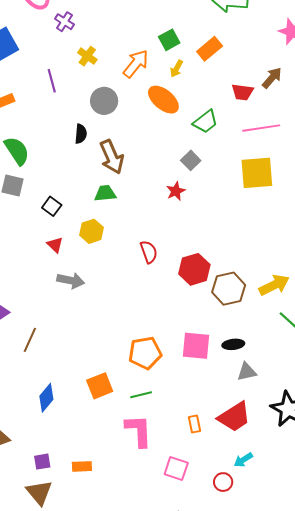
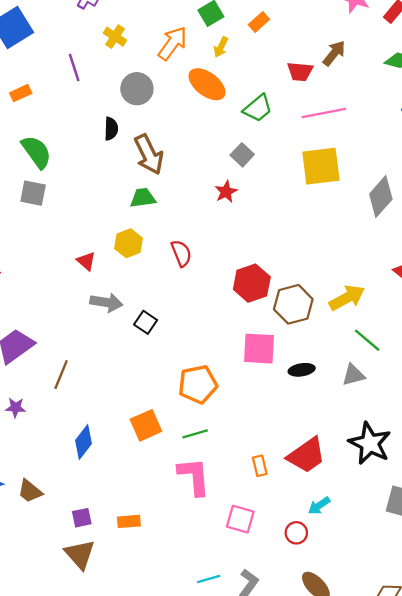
orange rectangle: (210, 49) -> (259, 22), size x0.7
black square: (52, 206) -> (146, 322), moved
red semicircle: (149, 252) -> (181, 253), moved
pink square: (196, 346) -> (259, 349), moved
gray triangle: (247, 372) -> (353, 375), moved

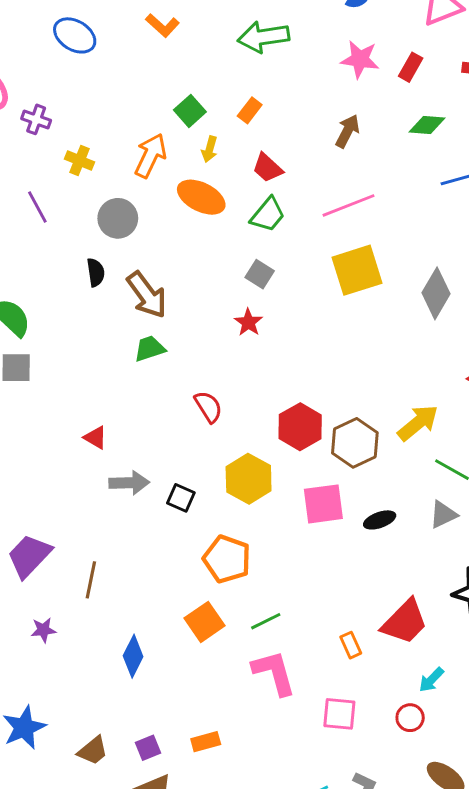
red trapezoid: (300, 72) -> (268, 168), moved, turned 48
yellow hexagon: (129, 243) -> (249, 479), moved, size x1.4
orange pentagon: (198, 384) -> (227, 559), moved, turned -30
brown trapezoid: (30, 491) -> (93, 751), moved, turned -68

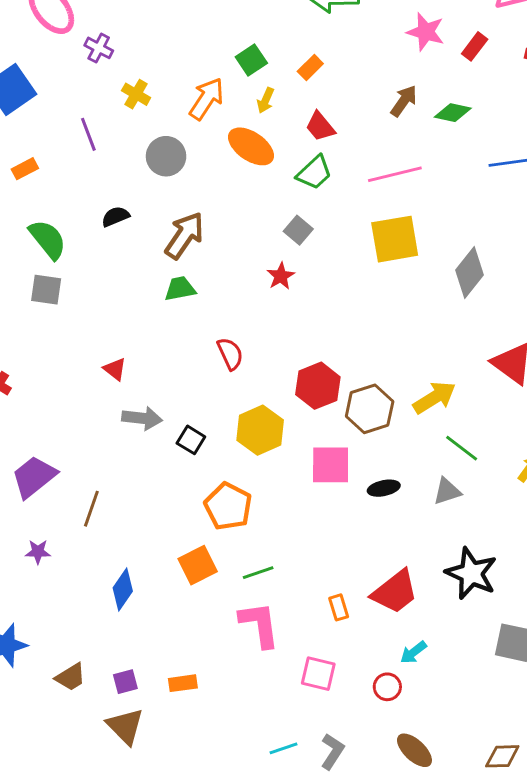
green diamond: (427, 125) -> (453, 113), moved
black semicircle: (96, 272) -> (115, 217), moved, turned -112
brown arrow: (147, 295) -> (184, 235), turned -117

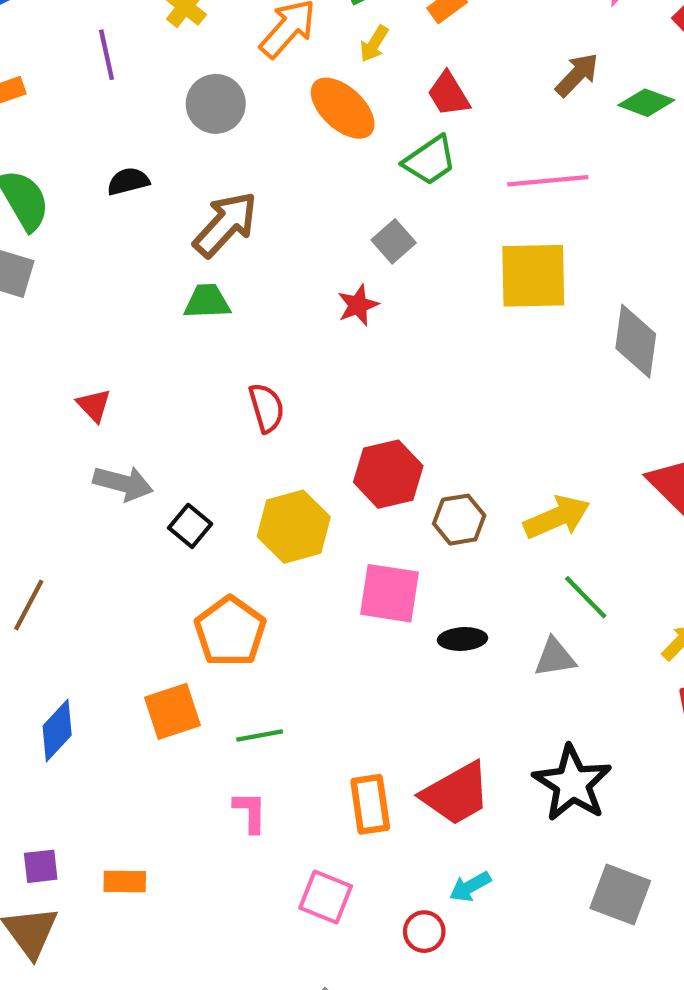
gray diamond: (469, 272) -> (636, 341), turned -39
brown hexagon: (370, 409) -> (459, 520), size x0.7
orange rectangle: (339, 607) -> (370, 804), size x1.5
pink L-shape: (259, 624) -> (250, 812), size x0.6

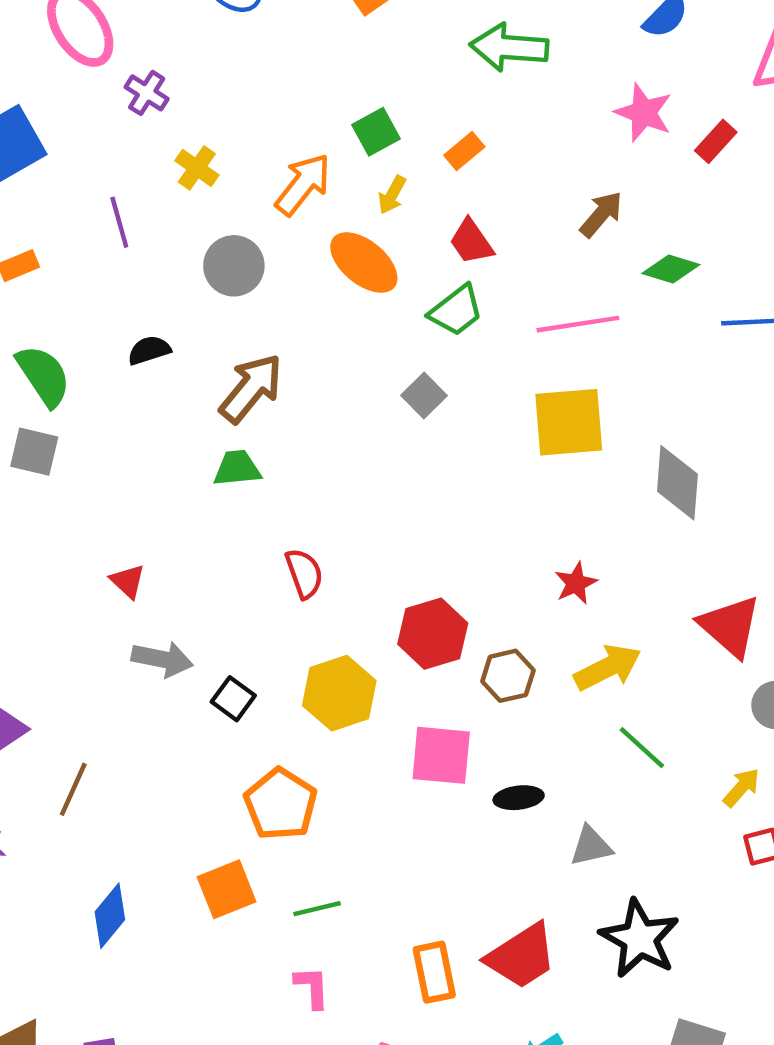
green diamond: (646, 103) -> (671, 269), moved
red star: (358, 305) -> (576, 583), moved
gray triangle: (555, 657) -> (591, 846), moved

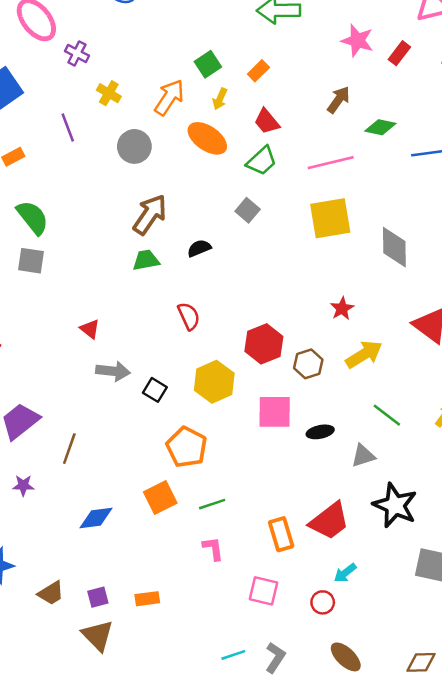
black semicircle: (149, 350) -> (199, 248), moved
green line: (642, 748) -> (387, 415), moved
blue diamond: (110, 916) -> (96, 518), turned 48

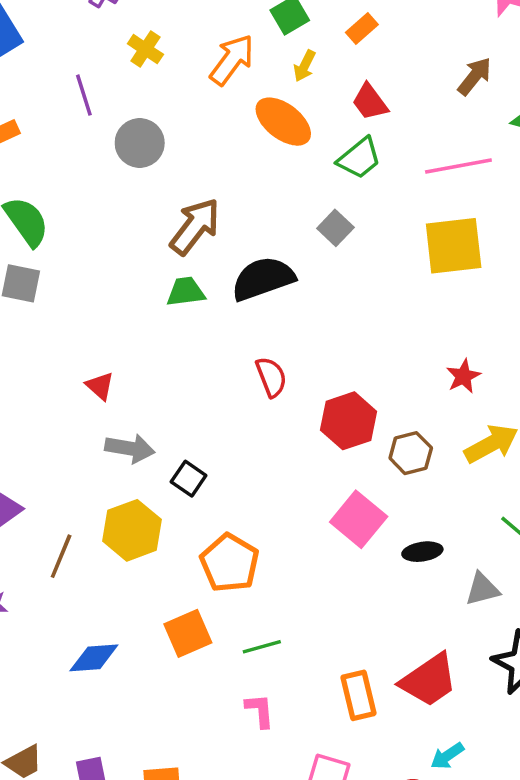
gray circle: (134, 146) -> (140, 143), moved
black semicircle: (199, 248) -> (263, 279), size x1.8
red semicircle: (189, 316) -> (271, 377), moved
yellow hexagon: (214, 382) -> (132, 530), moved
pink square: (275, 412) -> (359, 519), turned 36

